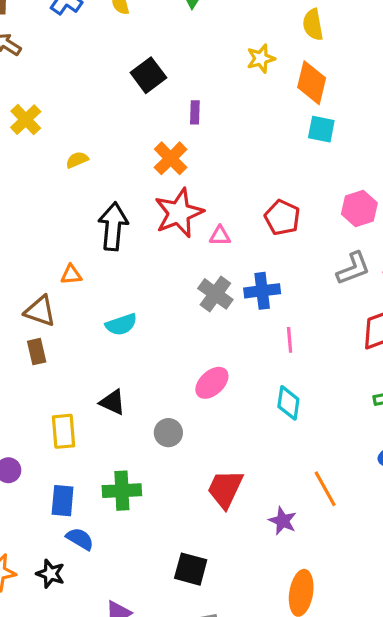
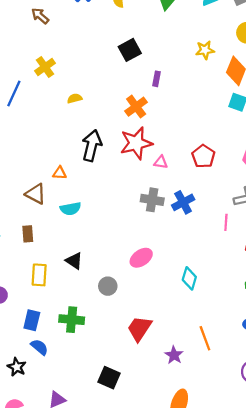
blue cross: (262, 291) -> (183, 202), turned -30
gray cross: (215, 294) -> (152, 200), turned -35
cyan semicircle: (121, 325) -> (70, 209), moved
pink line: (290, 340) -> (226, 222), moved
brown rectangle: (37, 352) -> (28, 234), moved

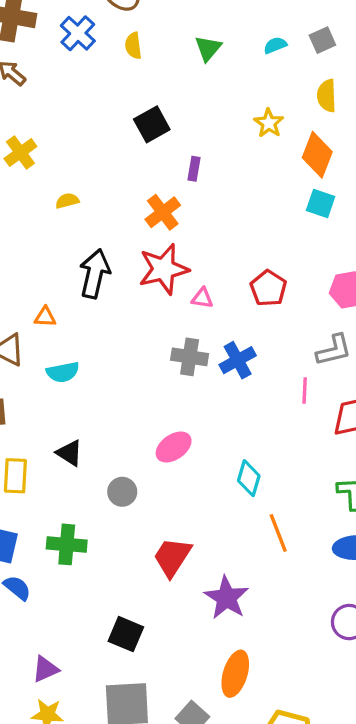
yellow star: (205, 50) -> (269, 123), turned -30
orange line: (205, 338) -> (278, 533), moved
purple star: (174, 355) -> (226, 598), size x1.5

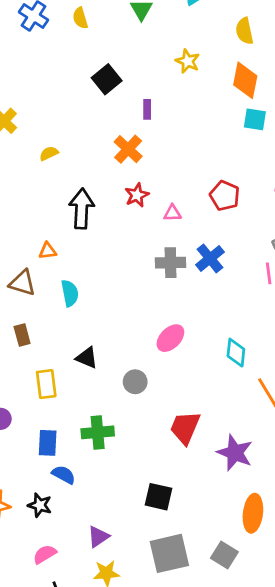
yellow star: (269, 123) -> (188, 61), moved
red star: (164, 269) -> (137, 195), size x0.6
cyan semicircle: (63, 372) -> (70, 293), turned -80

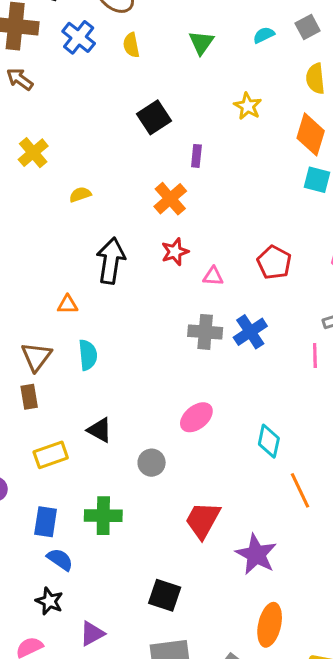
brown triangle: (22, 283) -> (36, 357), moved, turned 44
yellow rectangle: (46, 384) -> (51, 455), turned 72
black star: (40, 505) -> (49, 601), moved

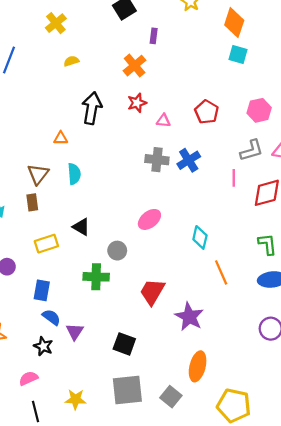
yellow cross: (33, 153) -> (56, 23), moved
green cross: (103, 516) -> (96, 277), moved
purple triangle: (92, 634) -> (75, 331), moved, turned -30

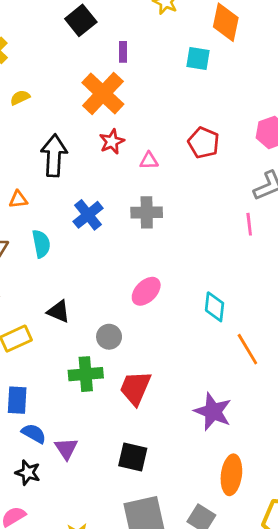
cyan square: (238, 55) -> (198, 58), moved
orange cross: (135, 66) -> (103, 93), size x1.4
blue cross: (189, 160) -> (88, 215), moved
red trapezoid: (152, 292) -> (135, 388), moved

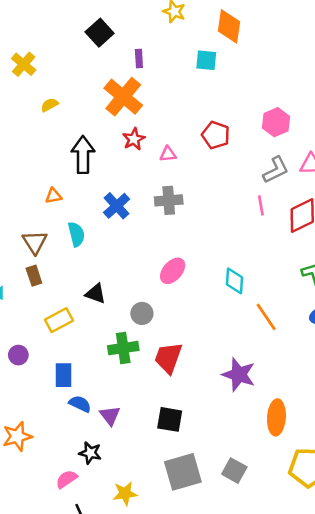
black star: (28, 473) -> (90, 453), moved
orange ellipse: (231, 475) -> (276, 417), moved

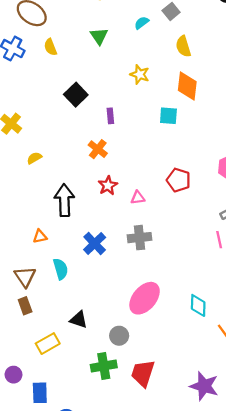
orange cross: (123, 97) -> (98, 149), size x0.6
pink ellipse: (173, 271) -> (145, 298), size x1.4
blue rectangle: (63, 375) -> (40, 393), moved

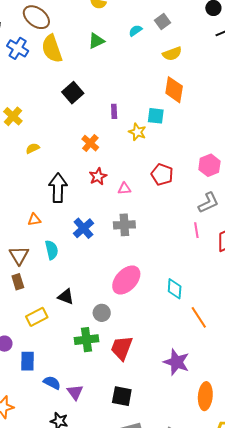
green triangle: (99, 36) -> (96, 41), turned 36
yellow semicircle: (183, 46) -> (172, 54), turned -96
yellow semicircle: (50, 47) -> (52, 49), size x1.8
yellow star: (140, 74) -> (137, 132), moved
purple rectangle: (110, 116) -> (114, 111), moved

